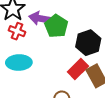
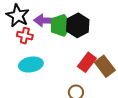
green pentagon: (56, 26) -> (61, 25), turned 30
black hexagon: (88, 43) -> (78, 25), moved

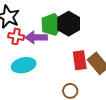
purple arrow: (45, 20) -> (36, 37), moved
red rectangle: (87, 62) -> (80, 60), turned -42

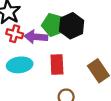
green pentagon: (52, 25) -> (53, 25), turned 30
red rectangle: (80, 60) -> (57, 65), moved

